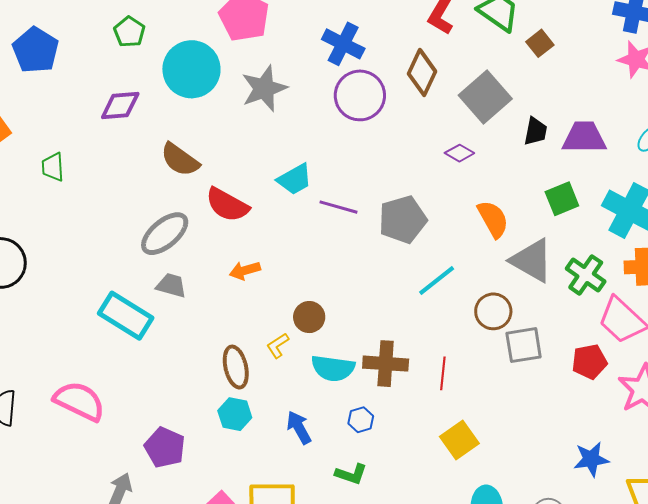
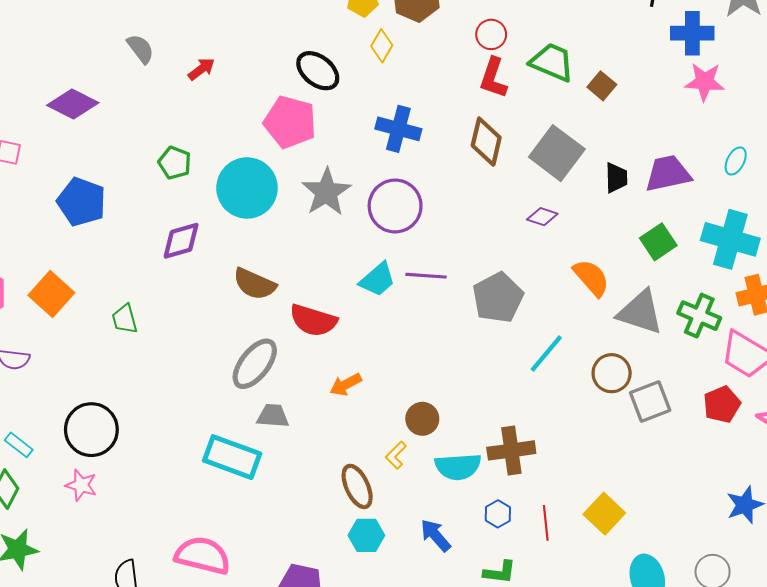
purple circle: (360, 95) -> (395, 206), moved
purple line: (338, 207) -> (426, 276), moved
red line: (443, 373) -> (546, 523), moved

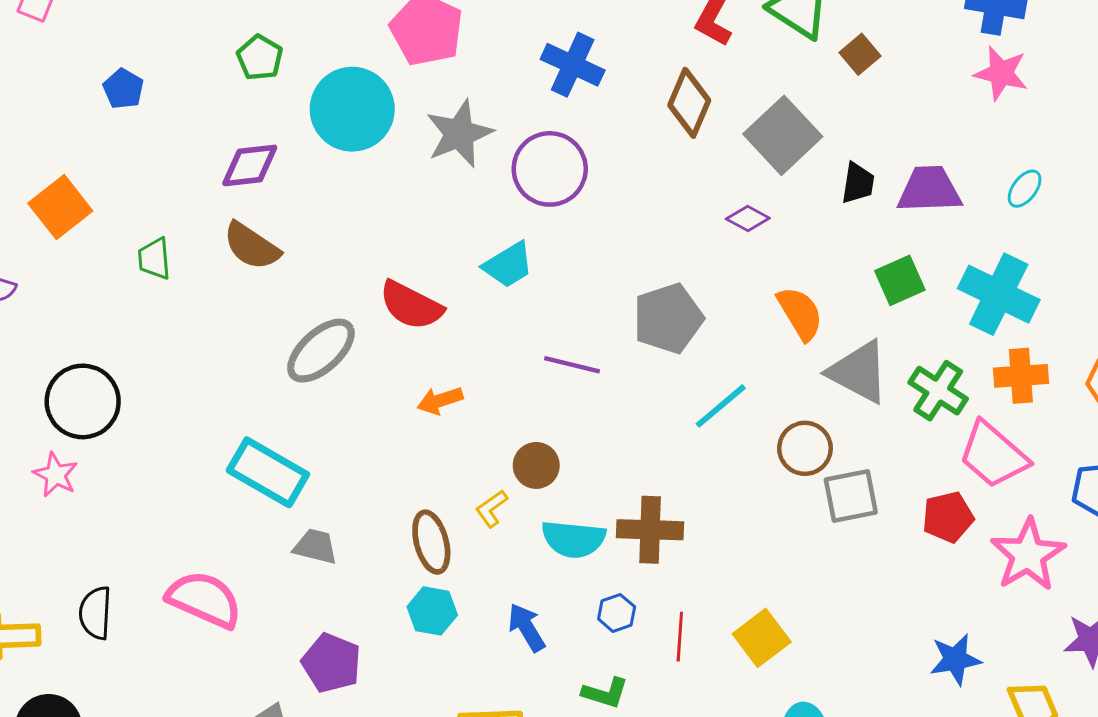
blue pentagon: (82, 202) -> (123, 89), size x0.6
purple line: (426, 276) -> (572, 365), moved
brown semicircle: (255, 284) -> (252, 246), moved
gray trapezoid: (273, 416) -> (315, 546), moved

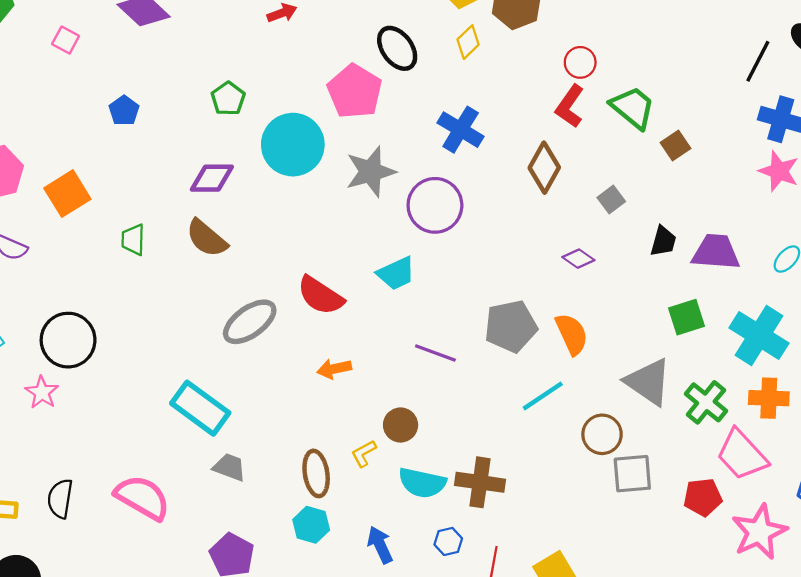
gray square: (783, 135) -> (611, 199), size x0.5
orange semicircle: (800, 313) -> (572, 334), moved

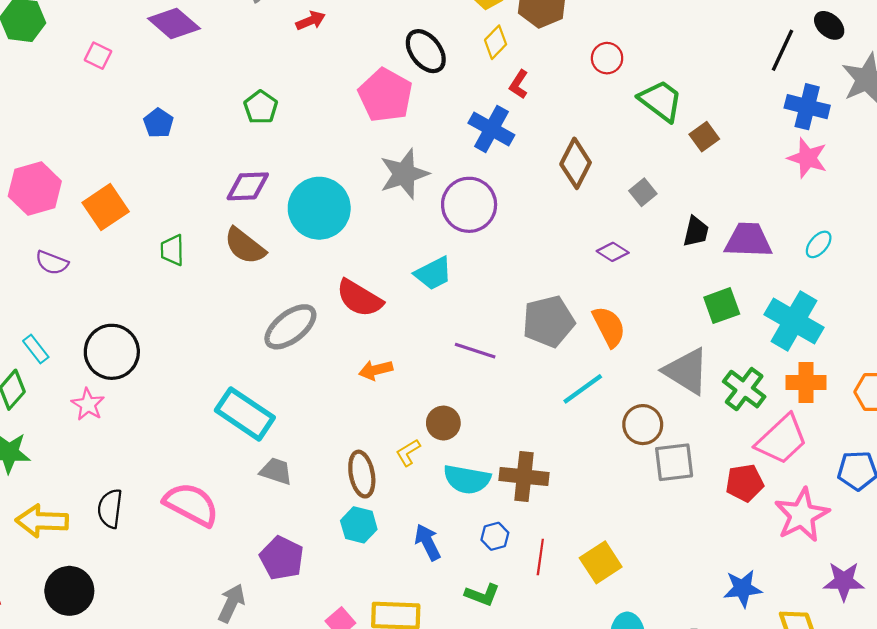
red L-shape: (570, 106) -> (519, 84), moved, size x0.7
cyan circle: (293, 145) -> (319, 208), moved
pink trapezoid: (742, 455) -> (782, 439), turned -88

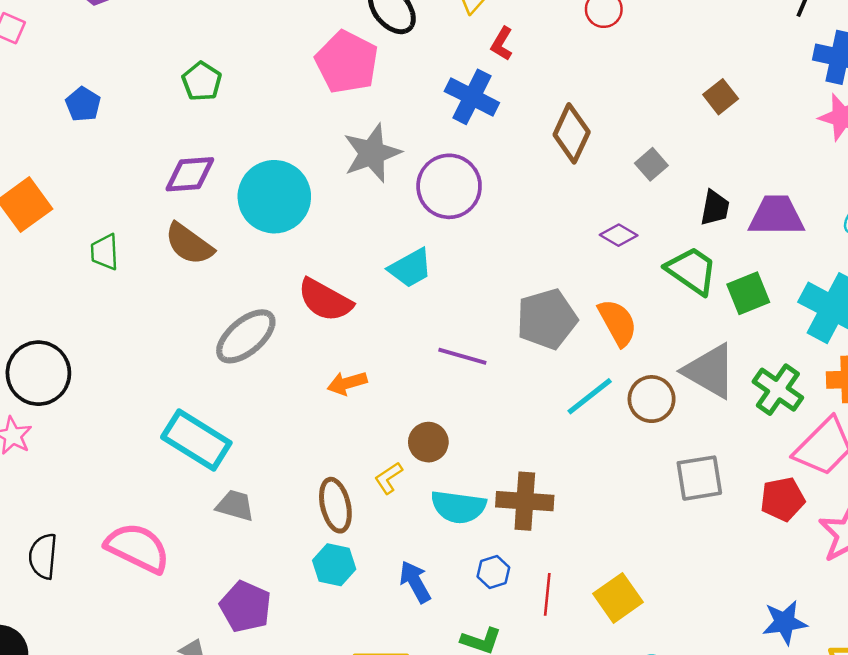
green trapezoid: (661, 101) -> (692, 271), moved
brown circle: (643, 425) -> (652, 399), moved

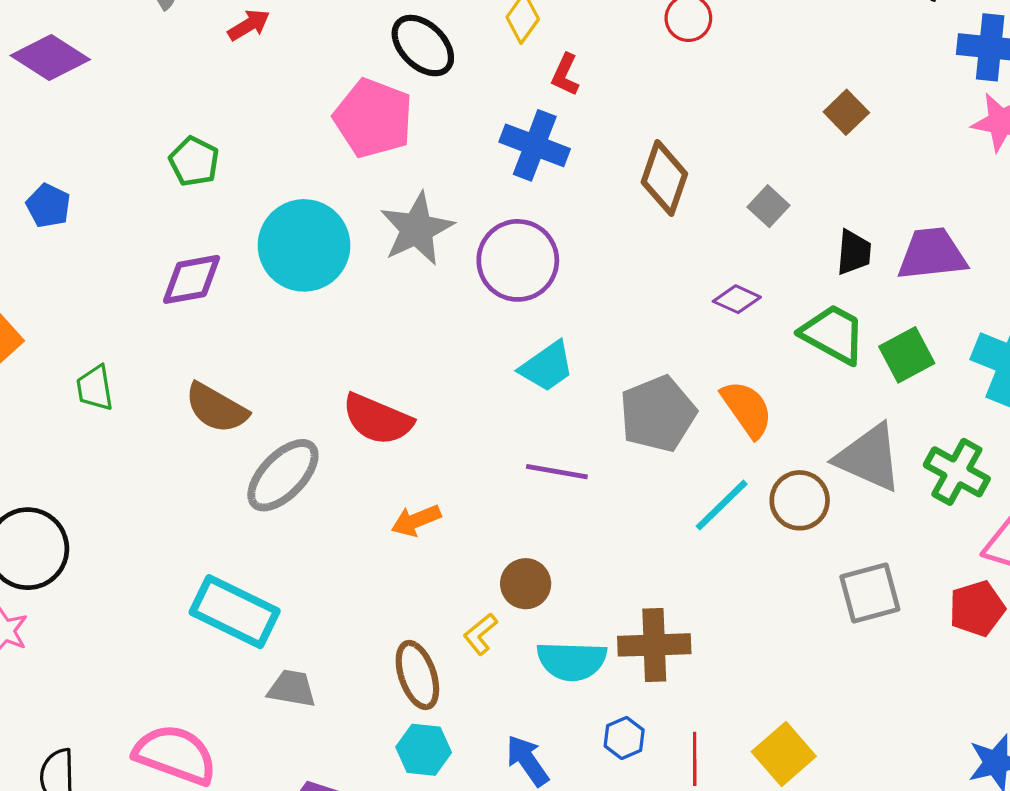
cyan circle: (274, 197) -> (304, 245), moved
brown semicircle: (189, 244) -> (216, 408), moved
cyan trapezoid: (410, 268) -> (547, 367), moved

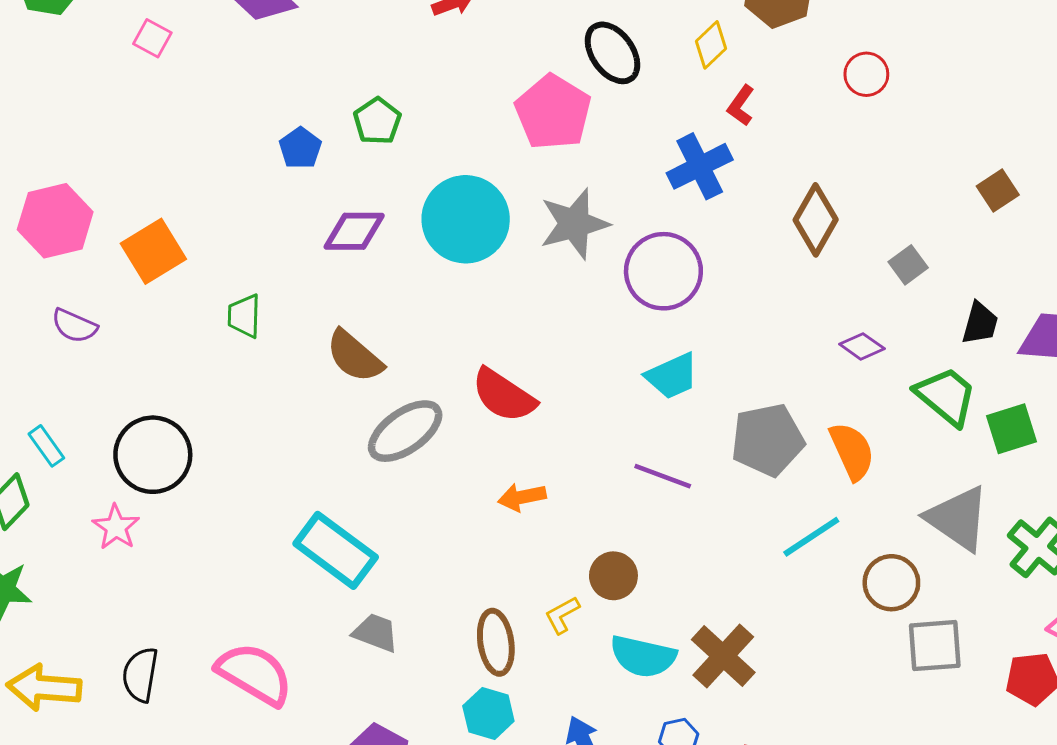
blue cross: (535, 145) -> (700, 166), turned 32
blue pentagon: (48, 206) -> (300, 148), moved
brown circle: (800, 500) -> (891, 583), moved
brown cross: (654, 645) -> (723, 656), turned 34

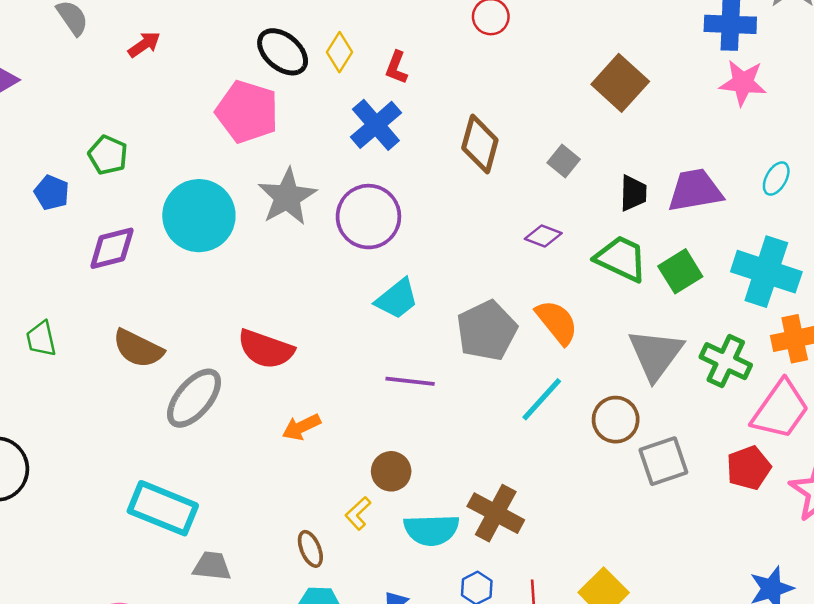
yellow diamond: (711, 45) -> (339, 52), moved
brown square: (998, 191) -> (620, 83), size x1.6
gray triangle: (958, 518) -> (656, 354), turned 46
brown ellipse: (496, 642) -> (310, 549), size x0.7

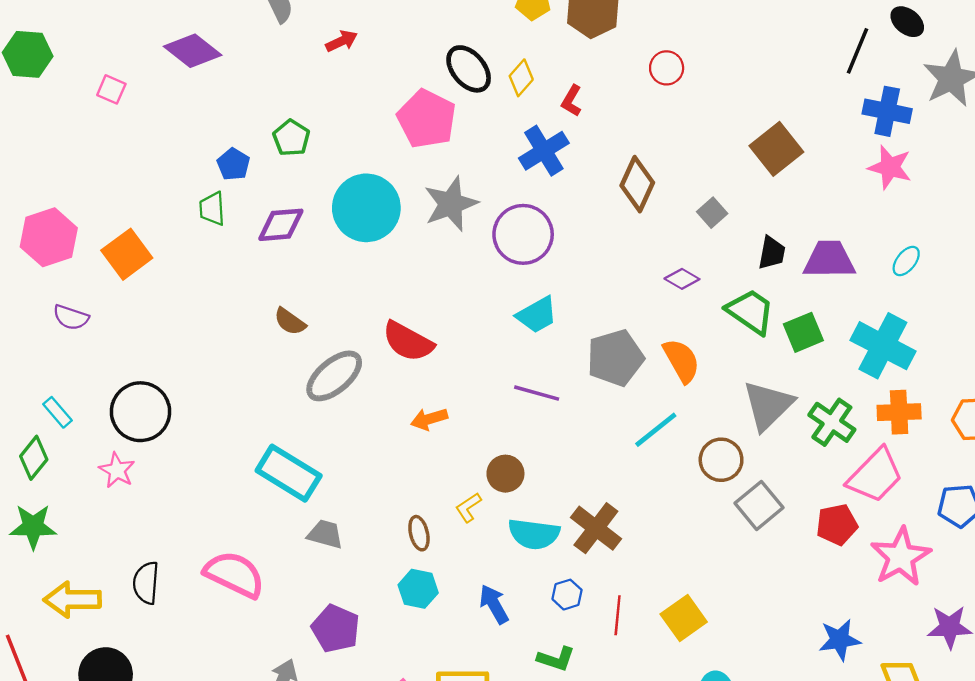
green trapezoid: (41, 339) -> (212, 209), moved
brown semicircle: (138, 348) -> (290, 322), size x0.7
gray square: (663, 461) -> (759, 505), turned -30

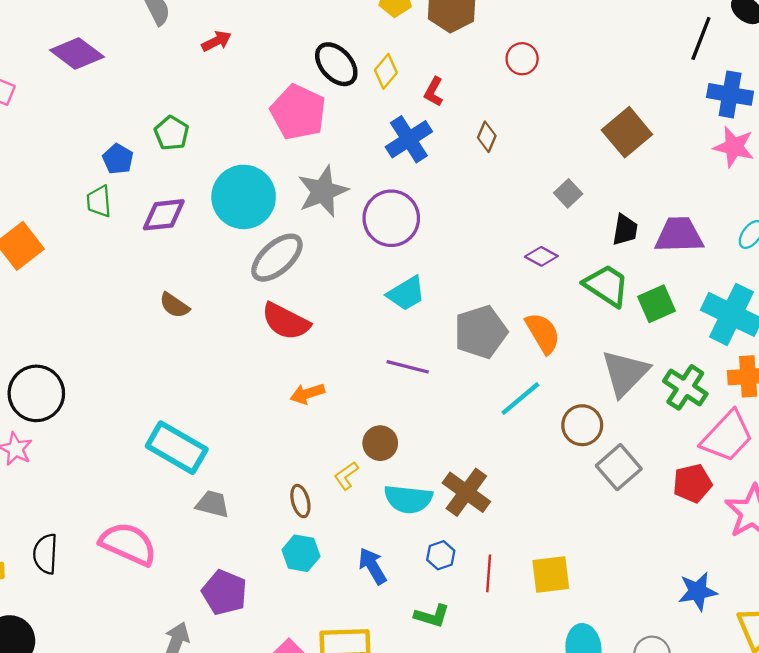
brown diamond: (637, 184) -> (487, 137), moved, size x0.6
gray ellipse: (334, 376) -> (277, 258), moved
yellow square: (684, 618) -> (551, 575), turned 30

